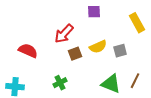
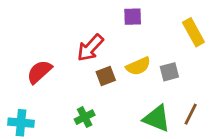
red semicircle: (28, 51) -> (39, 72), turned -66

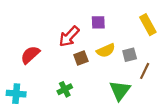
purple square: (133, 17) -> (98, 22), moved
brown line: (191, 114) -> (145, 71), moved
green triangle: (157, 118) -> (120, 90), turned 45

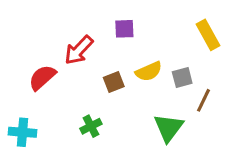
purple square: (98, 22) -> (124, 29), moved
red arrow: (69, 36) -> (79, 50), moved

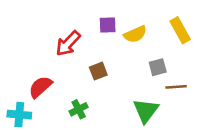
yellow semicircle: (149, 71) -> (135, 34), moved
red semicircle: (42, 77) -> (40, 87), moved
brown line: (203, 100) -> (176, 87), turned 60

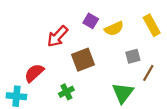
purple square: (108, 25) -> (91, 21), turned 32
brown square: (98, 71) -> (83, 60), size x1.5
brown line: (176, 87) -> (148, 73), turned -56

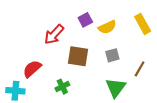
purple square: (91, 21) -> (85, 20), turned 32
gray square: (133, 56) -> (112, 55), moved
brown square: (83, 60) -> (78, 56), turned 30

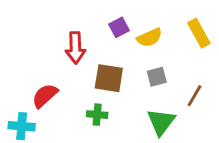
red arrow: (54, 34) -> (75, 48), turned -45
green cross: (62, 87) -> (97, 115), moved, turned 32

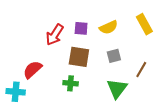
purple square: (119, 27) -> (81, 28), moved, turned 32
red arrow: (75, 48) -> (55, 35), turned 35

